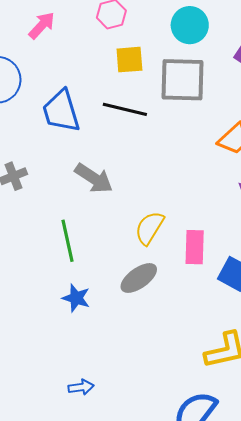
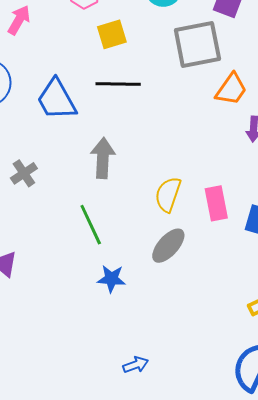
gray square: (183, 80) -> (197, 44), moved
gray arrow: (94, 178) -> (103, 158), turned -108

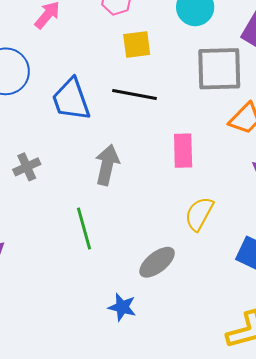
yellow semicircle: (168, 194) -> (199, 214), moved
pink rectangle: (216, 203) -> (183, 151), moved
blue star: (111, 279) -> (122, 307), moved

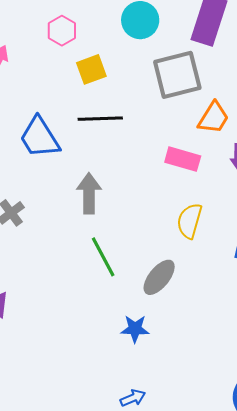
pink rectangle: (183, 151) -> (183, 159), moved, turned -60
green line: (84, 229) -> (103, 257), moved

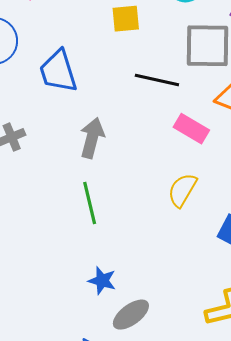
black line: (100, 119) -> (157, 80), moved
gray ellipse: (159, 277) -> (131, 315), moved

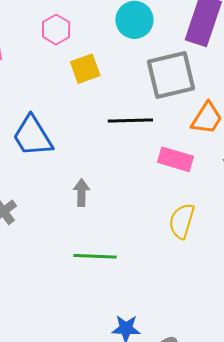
gray arrow: (92, 138) -> (81, 193), size x0.7
green line: (90, 203) -> (95, 256), turned -60

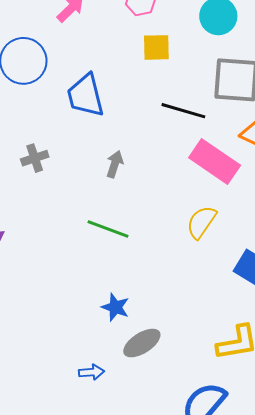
pink rectangle: (176, 159) -> (215, 161), size x1.4

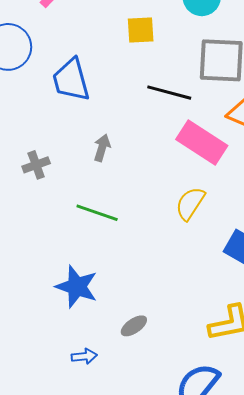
gray cross: (35, 158) -> (36, 165), moved
blue star: (115, 307) -> (77, 287), moved, size x1.5
gray ellipse: (142, 343) -> (134, 326), size x0.7

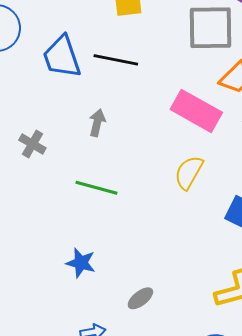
black line: (169, 93) -> (116, 60), moved
gray cross: (36, 165) -> (32, 144), turned -36
blue star: (77, 287) -> (81, 263), size x0.7

